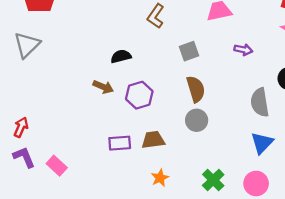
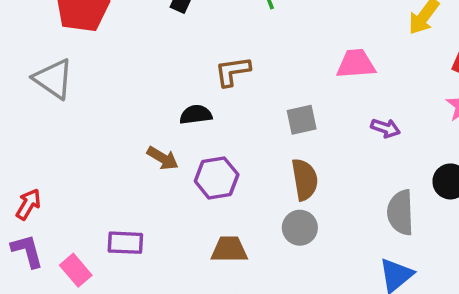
brown L-shape: (156, 16) -> (233, 71), moved, turned 40
gray triangle: (27, 45) -> (53, 79), turned -48
purple rectangle: (120, 143) -> (125, 243), moved

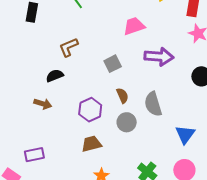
purple arrow: (385, 128) -> (159, 57), size x1.8
purple hexagon: (217, 178) -> (90, 110), moved
brown semicircle: (305, 180) -> (122, 96), size x0.7
gray semicircle: (400, 213) -> (153, 104), moved

